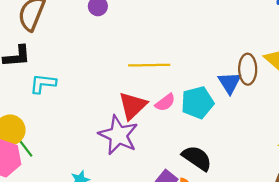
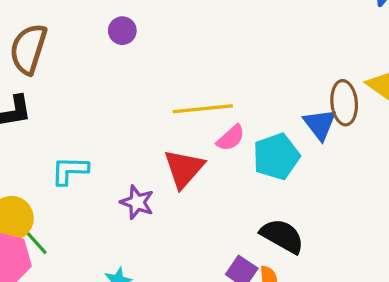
cyan L-shape: (43, 84) -> (70, 171), moved
pink semicircle: (165, 102) -> (231, 138), moved
purple star: (118, 135) -> (137, 202), moved, size x0.6

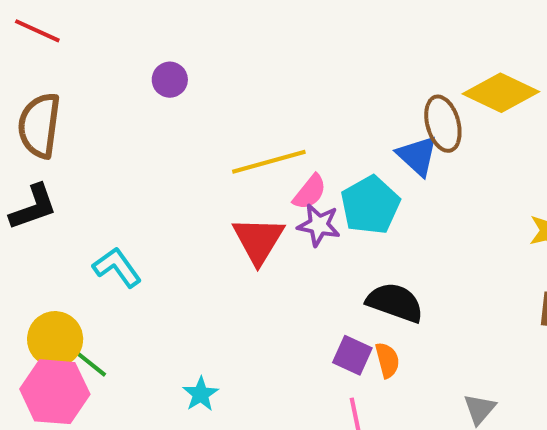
purple circle: (122, 31) -> (170, 80), moved
cyan L-shape: (70, 171) -> (117, 267), turned 63
purple star: (137, 202) -> (319, 225), moved

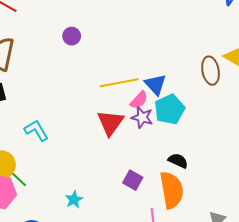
blue triangle: (417, 156) -> (156, 84), moved
black semicircle: (395, 302) -> (178, 161), size x0.7
purple square: (352, 355) -> (133, 180), moved
orange semicircle: (387, 360) -> (172, 190), size x2.0

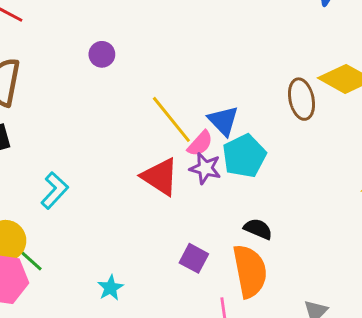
yellow line: (119, 83) -> (171, 119), turned 63
red triangle: (110, 123) -> (160, 177), turned -32
cyan L-shape: (36, 130) -> (55, 190), turned 75

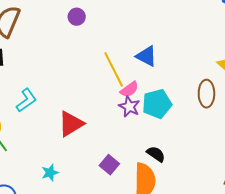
brown ellipse: (302, 99) -> (206, 94), moved
blue triangle: (223, 121) -> (146, 56), moved, turned -30
red triangle: (160, 177) -> (71, 124), moved, turned 44

